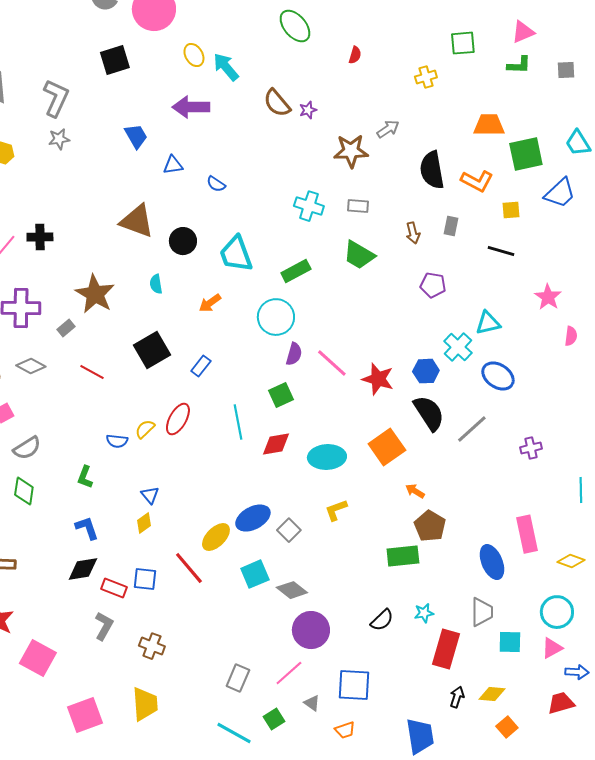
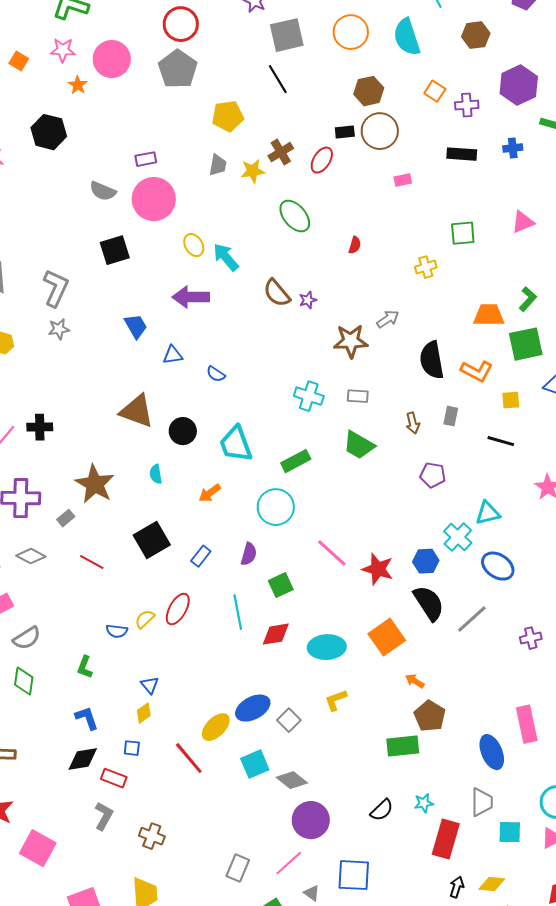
green L-shape: (519, 65) -> (528, 299), moved, turned -50
purple semicircle: (294, 354) -> (249, 554), moved
blue square: (145, 579) -> (132, 748), moved, size x0.7

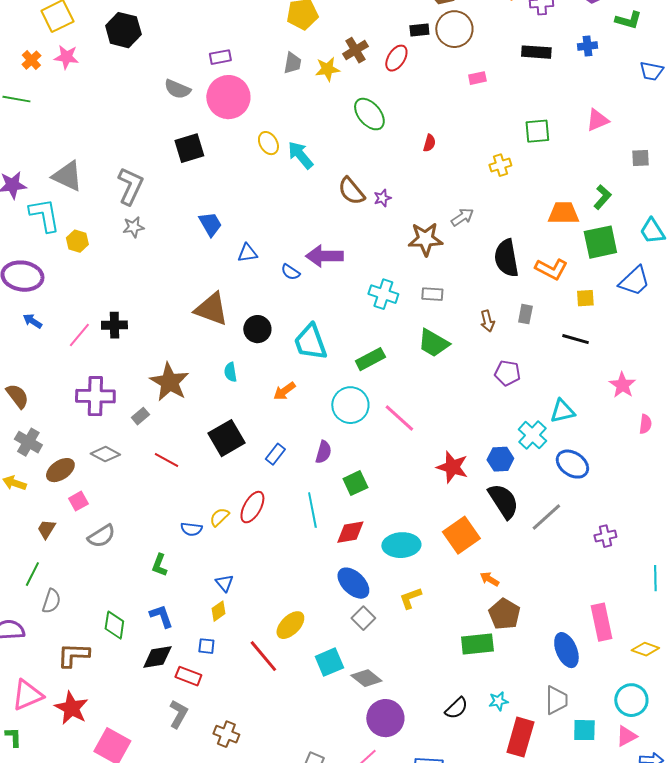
purple arrow: (191, 297) -> (324, 256), moved
pink line: (332, 553) -> (399, 418), moved
green diamond: (24, 681) -> (114, 625), moved
blue ellipse: (253, 708) -> (353, 583), moved, turned 72

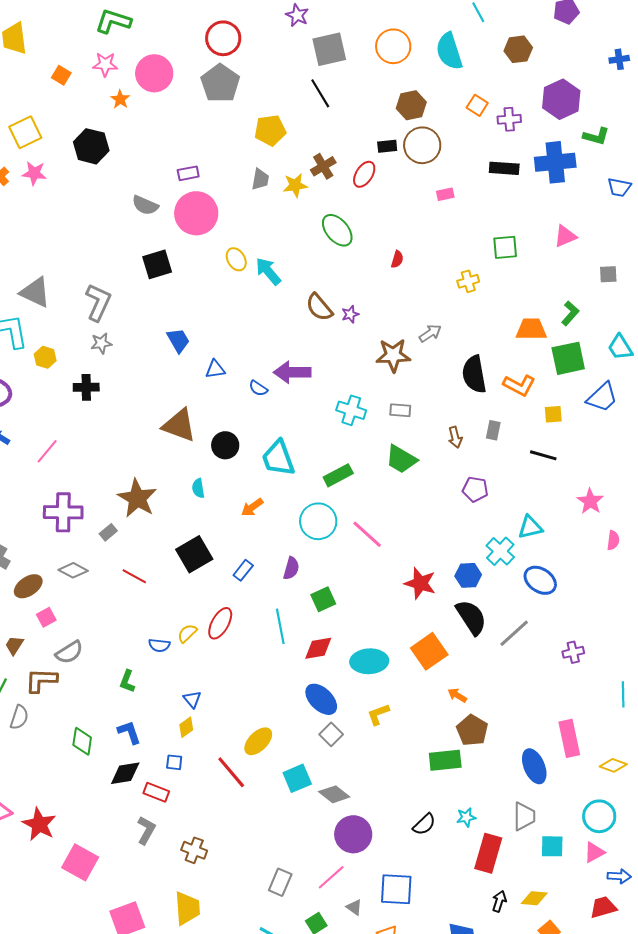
blue cross: (587, 46) -> (555, 162), size x2.0
black cross: (114, 325) -> (86, 387), moved
brown L-shape: (73, 655) -> (41, 680), moved

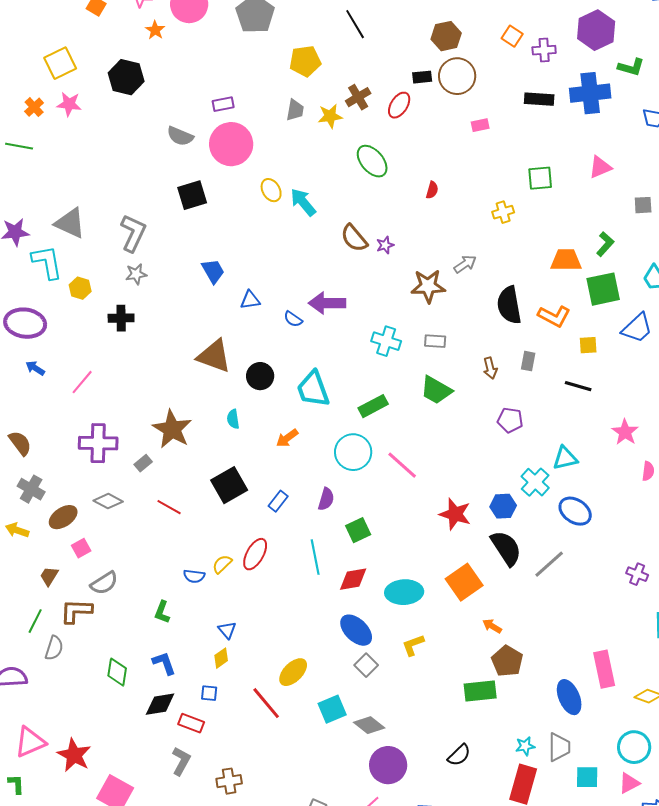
purple cross: (573, 652) -> (637, 574), moved, turned 35
cyan star: (466, 817) -> (525, 746), moved
brown cross: (194, 850) -> (229, 781), turned -30

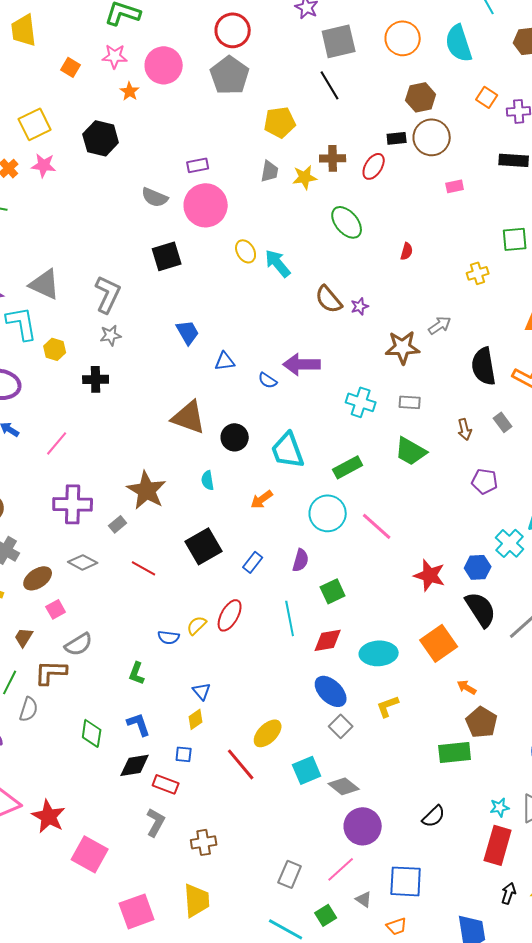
brown cross: (358, 97) -> (333, 158), turned 30
gray rectangle: (528, 361) -> (503, 422), turned -48

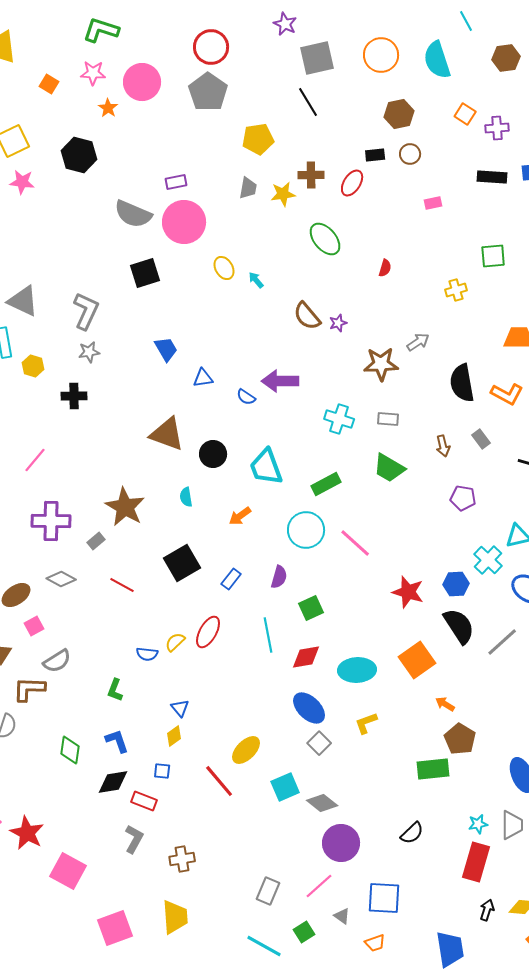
brown circle: (432, 137) -> (410, 154), size x0.6
gray semicircle: (155, 197) -> (133, 214), size x1.4
cyan arrow: (278, 263) -> (256, 280), size x0.6

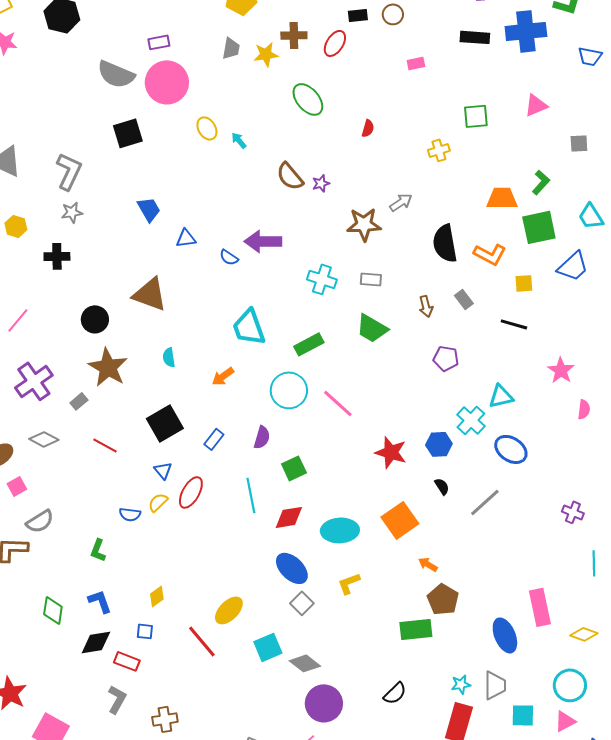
black circle: (213, 454) -> (95, 319), moved
purple cross: (51, 521) -> (34, 381), turned -36
black semicircle: (459, 626) -> (442, 486), size x0.5
blue triangle: (180, 708) -> (163, 470), moved

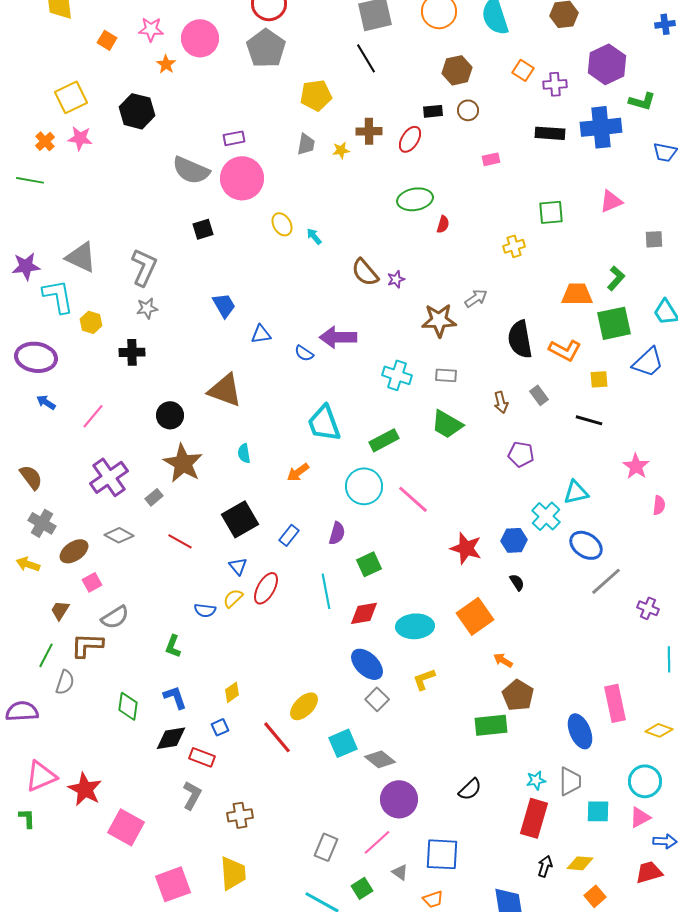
yellow star: (266, 54) -> (341, 150), size x0.7
green ellipse: (308, 99) -> (415, 199), moved, turned -60
black square: (128, 133) -> (203, 229), size x0.7
gray line: (485, 502) -> (606, 581), moved
blue square: (145, 631) -> (220, 727), turned -30

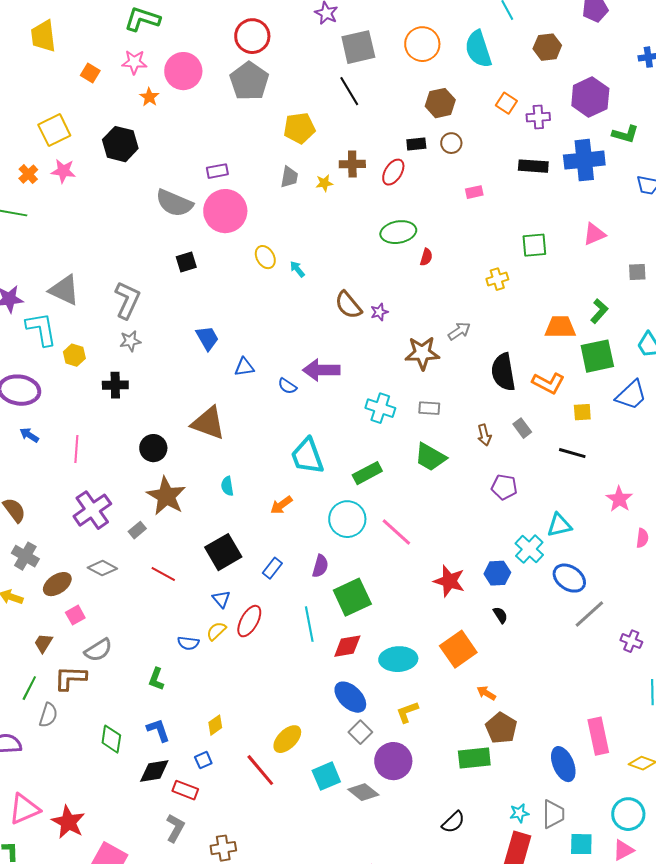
pink line: (93, 416) -> (76, 449), turned -36
green square: (369, 564) -> (352, 597), size x1.5
purple circle: (399, 799) -> (393, 761), moved

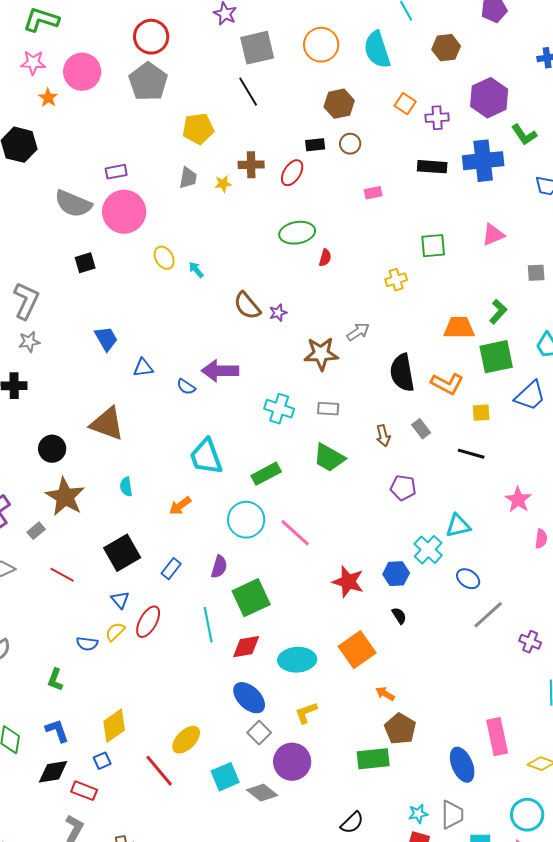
green L-shape: (625, 134) -> (524, 135), turned 40
blue ellipse: (569, 578) -> (468, 579), size x0.7
yellow diamond: (215, 725) -> (114, 726), size x1.6

